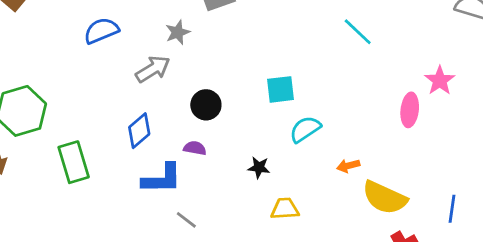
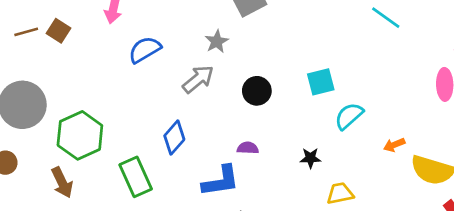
black circle: (206, 105) -> (257, 91), moved
blue diamond: (139, 131) -> (174, 138), moved

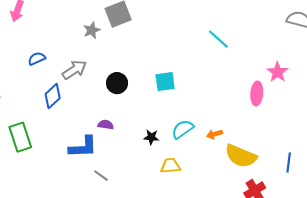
gray star: (217, 41) -> (92, 30), moved
blue semicircle: (145, 50) -> (37, 59), moved, size x0.7
cyan semicircle: (349, 116) -> (183, 129), moved
blue diamond: (174, 138) -> (53, 96), moved

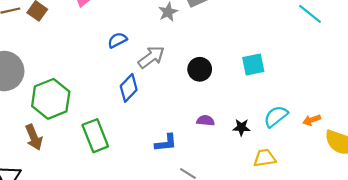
blue semicircle: (37, 59) -> (117, 40), moved
purple semicircle: (106, 125) -> (206, 121), moved
blue L-shape: (83, 147) -> (166, 143), size x0.7

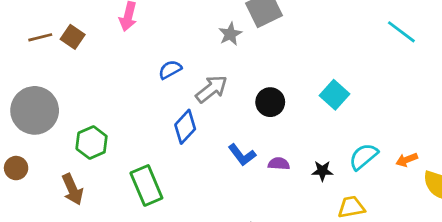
cyan square: (253, 65) -> (335, 95), turned -35
green hexagon: (51, 99) -> (92, 142), size x0.7
blue L-shape: (166, 143) -> (242, 155), moved, turned 60

